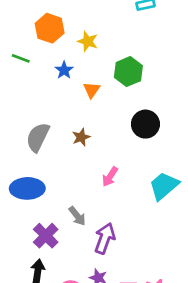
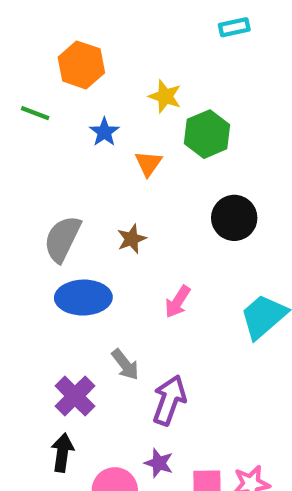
yellow star: (88, 41) -> (165, 96), moved
blue ellipse: (27, 188) -> (83, 298), moved

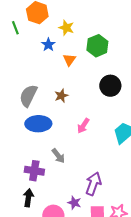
yellow star: (165, 96) -> (66, 28), moved
green line: (35, 113) -> (15, 28), moved, turned 48
purple cross: (75, 396) -> (34, 171), turned -36
purple arrow: (169, 400) -> (93, 184), moved

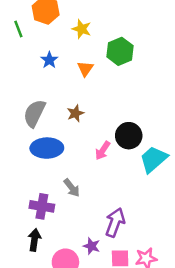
blue star: (48, 45) -> (49, 60), moved
black circle: (110, 86) -> (129, 136), moved

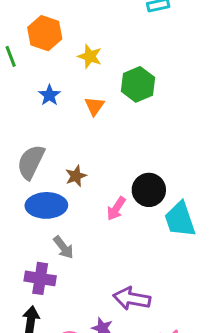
brown star: (75, 113) -> (76, 176), moved
cyan trapezoid: (154, 159) -> (180, 219), turned -68
gray arrow: (72, 188) -> (63, 247), moved
purple arrow: (115, 222) -> (132, 299), turned -100

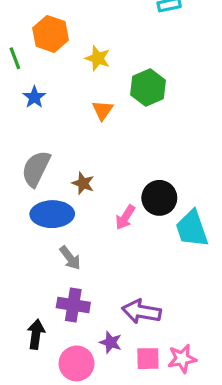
blue star: (49, 95) -> (34, 97), moved
brown star: (76, 176) -> (83, 183), turned -30
purple cross: (40, 278) -> (73, 305), moved

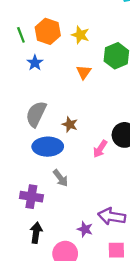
orange hexagon: (51, 34) -> (48, 31), moved
purple cross: (73, 305) -> (31, 197), moved
purple star: (111, 342) -> (85, 229), moved

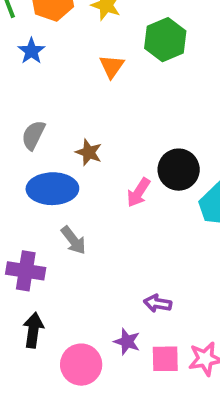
gray semicircle: (36, 114) -> (33, 135), size x0.7
purple arrow: (112, 216) -> (158, 303), size x0.6
purple star: (85, 229) -> (127, 342), moved

